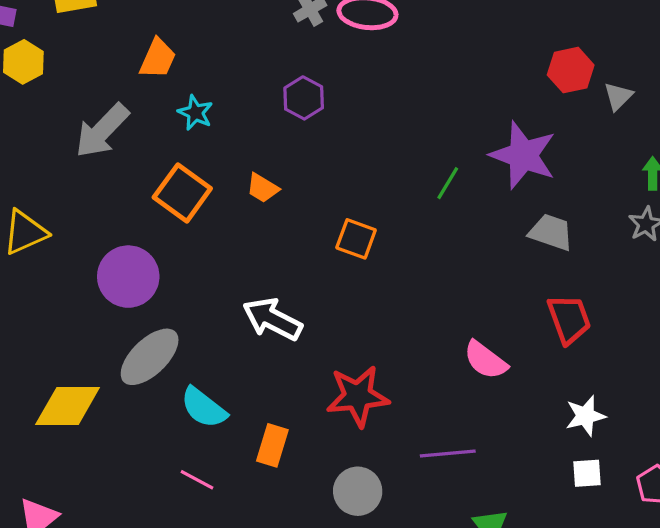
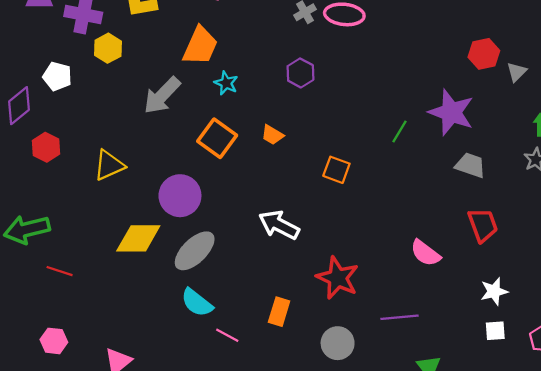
orange trapezoid: (158, 59) -> (200, 46), size x1.4
red star: (358, 396) -> (338, 278), turned 30
yellow diamond: (68, 406) -> (138, 238), moved
cyan semicircle: (204, 408) -> (197, 303), moved

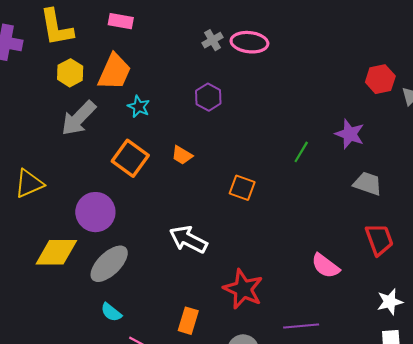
yellow hexagon: (108, 48) -> (70, 73), moved
purple star: (451, 112) -> (350, 134), size x0.7
cyan semicircle: (197, 303) -> (111, 312), size x0.7

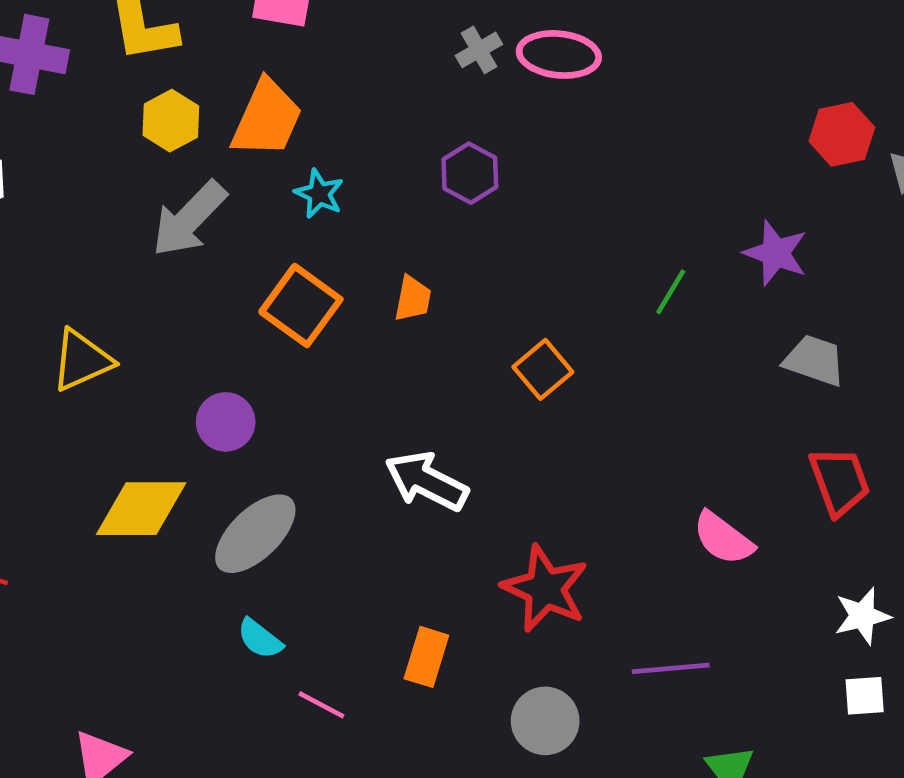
orange trapezoid: (182, 155) -> (413, 299), turned -110
orange square: (242, 188) -> (543, 369), turned 30
purple circle: (95, 212) -> (226, 422), size x0.7

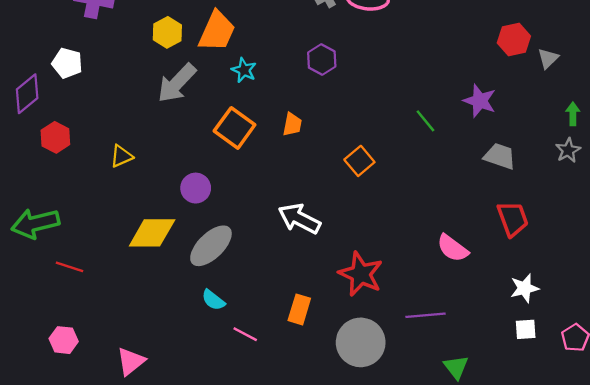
green line: (671, 292) -> (425, 121), turned -70
yellow triangle: (82, 360) -> (121, 156), size x0.7
gray circle: (545, 721) -> (361, 342), size x1.4

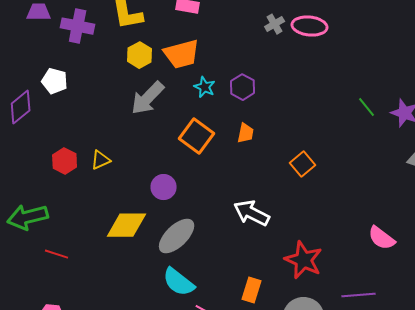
orange trapezoid: (217, 31) -> (182, 54), turned 51
purple hexagon: (322, 60) -> (243, 87), moved
green line: (425, 121) -> (367, 107), moved
red hexagon: (55, 137) -> (65, 161), moved
cyan semicircle: (213, 300) -> (179, 282), size x1.6

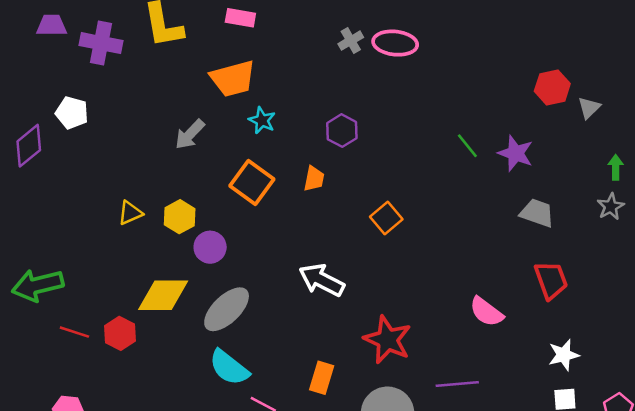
yellow hexagon: (140, 55) -> (180, 217), moved
purple hexagon: (243, 87) -> (342, 131), moved
gray arrow: (148, 98) -> (190, 134), size x0.7
red hexagon: (65, 161) -> (120, 333), moved

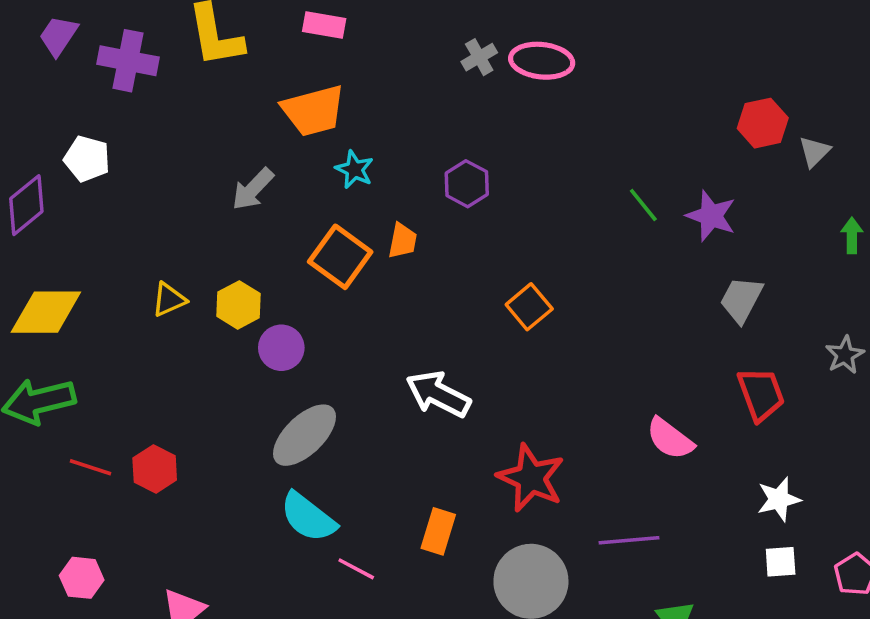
purple trapezoid: (52, 25) -> (58, 36), turned -56
orange trapezoid: (314, 179) -> (403, 241), moved
gray star: (611, 207) -> (845, 355), moved
gray trapezoid: (537, 213) -> (741, 300), turned -81
yellow diamond: (163, 295) -> (46, 312), moved

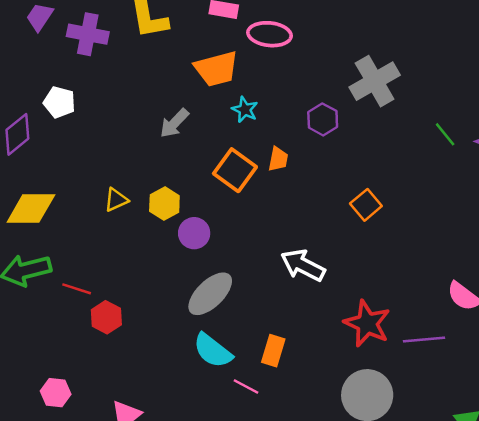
gray cross: (479, 57) -> (375, 81), moved, size x2.0
pink ellipse: (542, 61) -> (270, 34), moved
red line: (91, 467) -> (77, 289), moved
orange rectangle: (438, 531) -> (273, 351), moved
purple line: (629, 540) -> (424, 340), moved

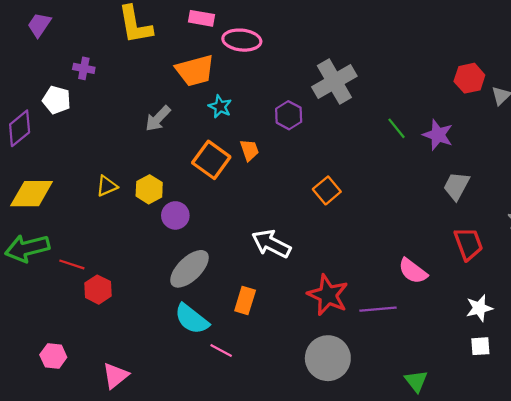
purple cross: (88, 34) -> (84, 68), moved, size x0.6
orange trapezoid: (278, 159) -> (249, 150), turned -30
orange rectangle: (273, 351) -> (245, 300), moved

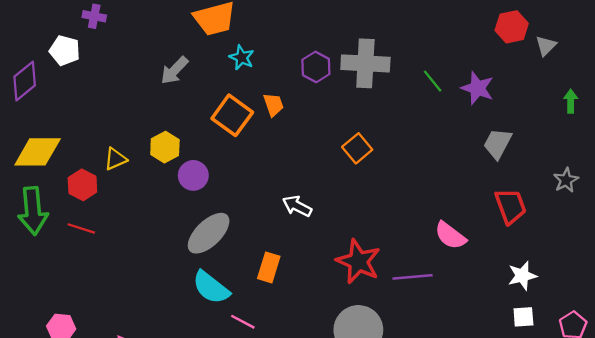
gray cross: (334, 81) -> (365, 63), moved, turned 33
yellow triangle: (107, 186) -> (115, 159), moved
white arrow: (271, 244) -> (297, 206), size x0.7
green arrow: (27, 248) -> (33, 211), turned -81
red hexagon: (98, 290) -> (82, 185), moved

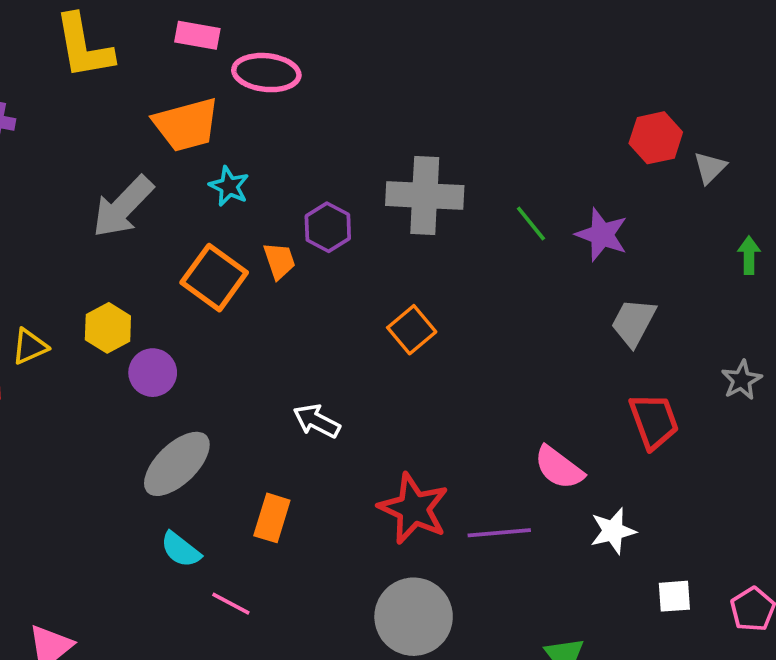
purple hexagon: (316, 67) -> (328, 227), moved
gray arrow: (174, 70) -> (123, 207), size x1.4
white star: (522, 276) -> (613, 531), moved
cyan semicircle: (211, 287) -> (181, 550), size x0.7

